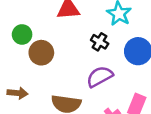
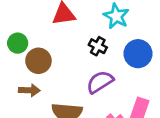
brown arrow: (17, 93) -> (29, 90), moved

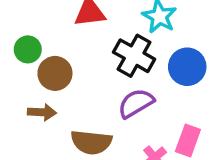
black cross: (98, 46) -> (134, 56), size x1.6

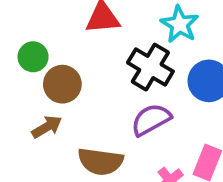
brown arrow: (42, 112) -> (47, 127), turned -36

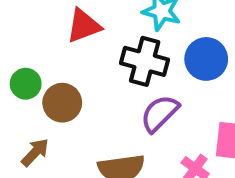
brown arrow: (47, 127) -> (35, 152), moved

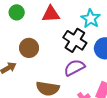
green circle: (26, 84) -> (17, 12), moved

